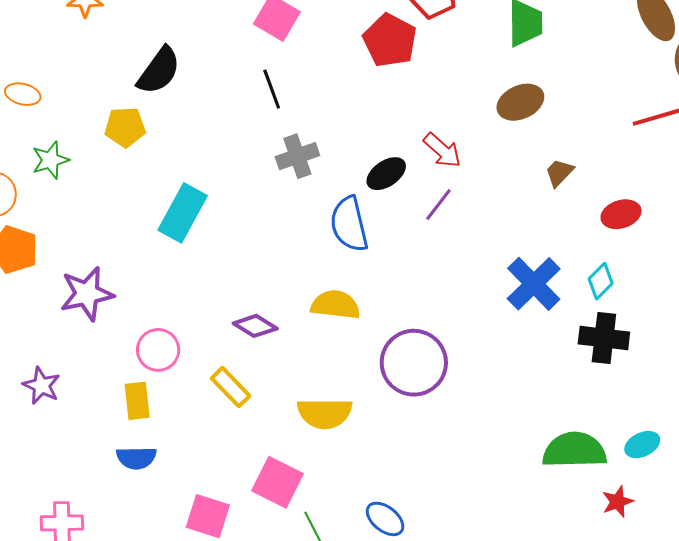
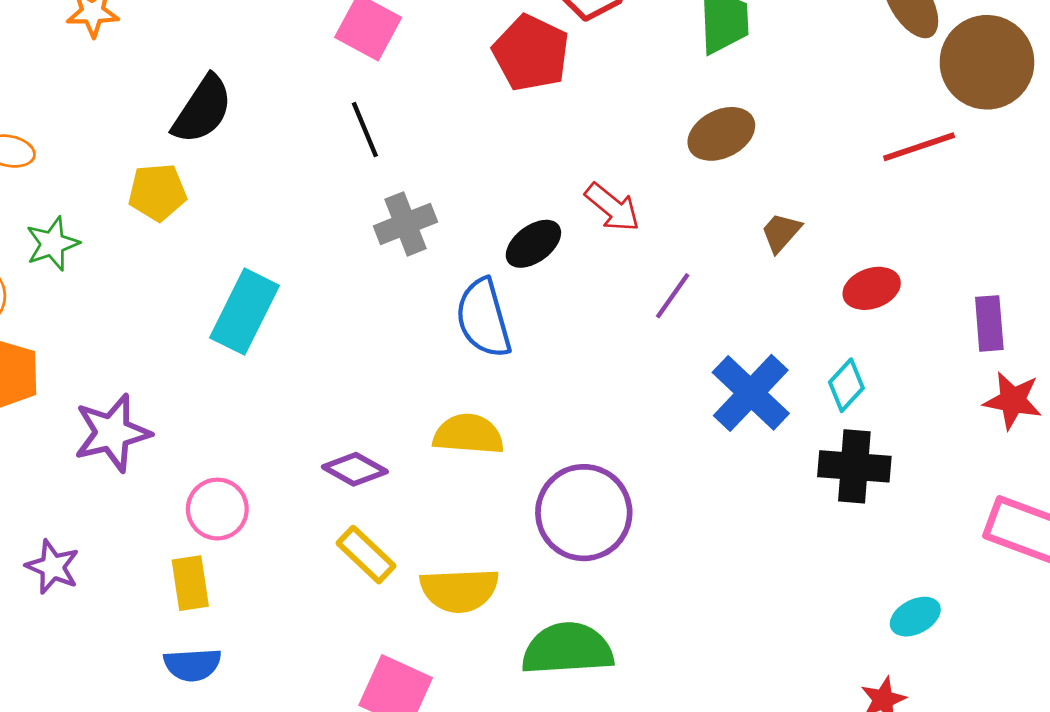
purple line: (438, 205) -> (673, 296), moved
yellow rectangle: (231, 387) -> (366, 555), moved
green semicircle: (574, 450) -> (567, 649), moved

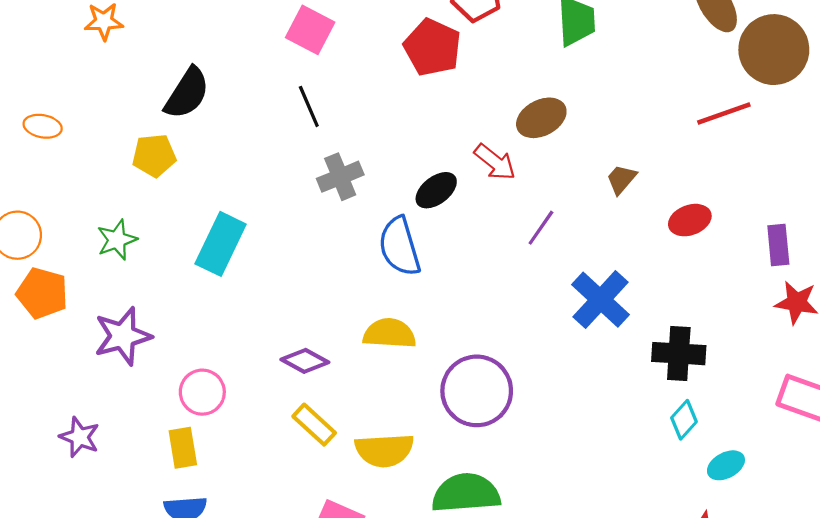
brown ellipse: (721, 134) -> (541, 118), moved
green star: (52, 244) -> (117, 240), moved
cyan diamond: (846, 385) -> (684, 420), moved

